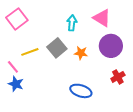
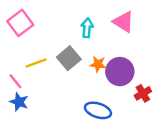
purple circle: (111, 46) -> (120, 72), moved

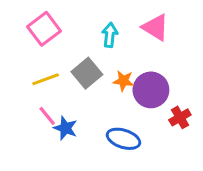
pink square: (20, 23) -> (44, 29), moved
pink line: (15, 81) -> (47, 116), moved
blue star: (19, 102) -> (65, 128), moved

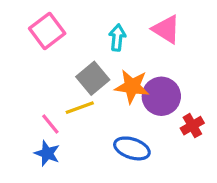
yellow line: (46, 79) -> (80, 108), moved
orange star: (123, 81) -> (132, 86), size x1.5
blue star: (65, 128) -> (47, 153), moved

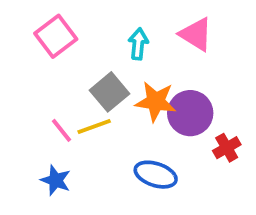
pink line: (50, 124) -> (61, 130), moved

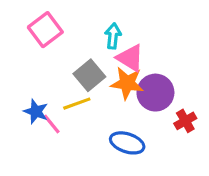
pink triangle: (196, 34) -> (130, 58), moved
pink line: (61, 130) -> (52, 124), moved
blue star: (56, 180) -> (36, 111), moved

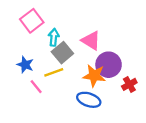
cyan arrow: (113, 36) -> (54, 37), moved
orange star: (127, 83) -> (94, 76), moved
blue star: (36, 111) -> (25, 65), moved

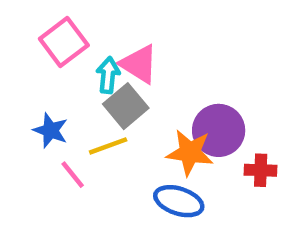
pink triangle: (91, 41) -> (139, 64), moved
red cross: (129, 84) -> (261, 170), turned 32

